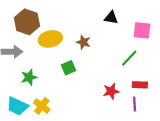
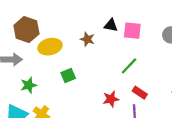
pink square: (142, 30) -> (132, 31), moved
brown star: (83, 42) -> (87, 39), moved
red rectangle: (140, 85) -> (140, 93), turned 32

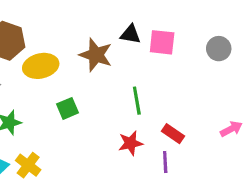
brown star: (87, 39) -> (96, 55), size x1.5
green line: (129, 66) -> (137, 101), moved, turned -54

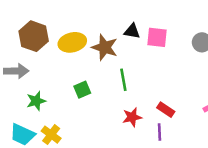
yellow ellipse: (41, 66) -> (72, 42), moved
green line: (137, 101) -> (123, 80), moved

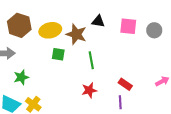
pink square: (157, 37) -> (128, 26), moved
green square: (82, 90) -> (58, 54), moved, turned 32
red star: (132, 117) -> (89, 90), moved

